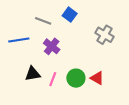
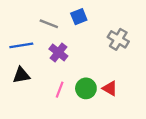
blue square: (70, 15) -> (79, 17), turned 32
black triangle: (33, 74) -> (21, 75), moved

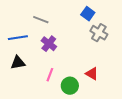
blue square: (79, 17) -> (88, 14), moved, turned -32
green circle: (86, 88) -> (70, 86), moved

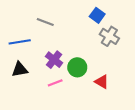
purple cross: (49, 44) -> (54, 60), moved
pink line: (50, 75) -> (55, 83), turned 48
green circle: (70, 86) -> (77, 67), moved

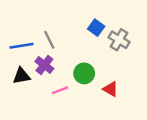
blue square: (97, 15) -> (96, 28), moved
gray line: (45, 22) -> (49, 40), moved, turned 42
purple cross: (54, 60) -> (44, 65), moved

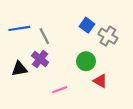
blue line: (22, 46) -> (19, 28), moved
green circle: (84, 73) -> (86, 61), moved
pink line: (60, 90) -> (60, 90), moved

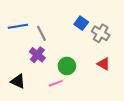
green circle: (86, 61) -> (67, 66), moved
black triangle: (19, 69) -> (18, 81), moved, turned 35
red triangle: (100, 81) -> (104, 64), moved

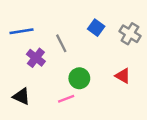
gray line: (41, 33) -> (61, 43), moved
gray cross: (101, 33) -> (130, 34), moved
purple cross: (37, 55) -> (36, 58), moved

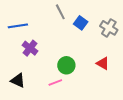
gray line: (61, 43) -> (60, 12), moved

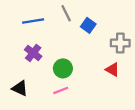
blue line: (18, 26) -> (33, 21), moved
gray cross: (109, 28) -> (120, 43), moved, turned -30
green circle: (66, 65) -> (63, 68), moved

